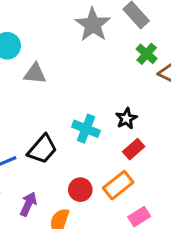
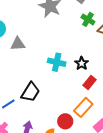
cyan cross: (86, 129) -> (57, 62), moved
red circle: (80, 190) -> (65, 121), moved

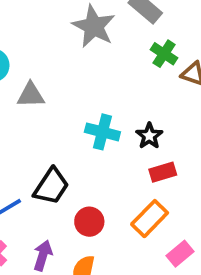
red rectangle: (89, 82) -> (163, 172), turned 32
red circle: (65, 121) -> (89, 222), moved

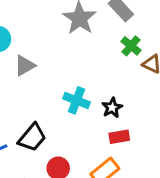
gray triangle: (31, 95) -> (25, 65), turned -35

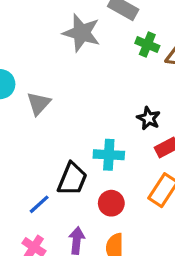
cyan cross: (77, 100) -> (109, 155), moved

